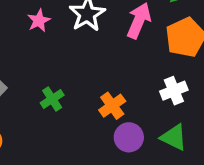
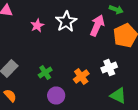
white cross: (174, 91) -> (109, 68), moved
purple circle: (129, 137) -> (56, 96), moved

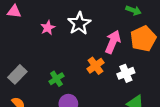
pink arrow: (97, 26) -> (113, 42), moved
orange cross: (81, 76) -> (95, 66), moved

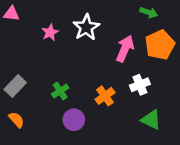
orange cross: (95, 66) -> (105, 96), moved

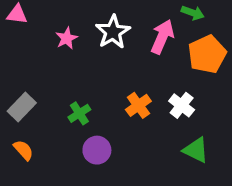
pink arrow: (125, 49) -> (162, 37), moved
white cross: (140, 85) -> (182, 105), turned -30
orange cross: (105, 96) -> (138, 105), moved

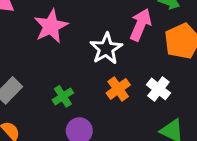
white star: (113, 32) -> (106, 49), moved
pink star: (67, 38) -> (51, 26), size x1.6

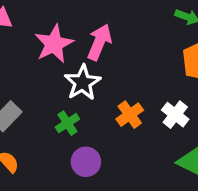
pink arrow: (141, 25) -> (99, 42), moved
white star: (106, 49) -> (83, 83), moved

